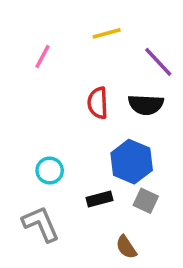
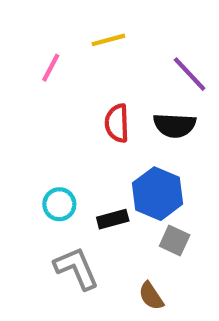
yellow line: (107, 33) -> (108, 40), moved
black rectangle: (100, 199) -> (113, 219), moved
gray L-shape: (41, 224) -> (76, 268), moved

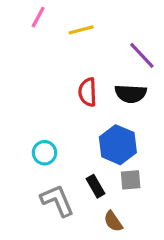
pink line: (51, 68) -> (38, 17), moved
black rectangle: (113, 219) -> (96, 186), moved, turned 75
gray square: (175, 241) -> (131, 180), turned -30

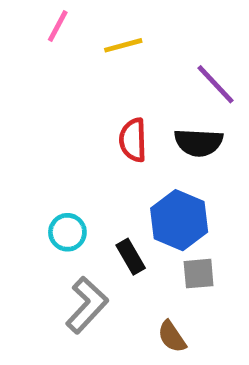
black rectangle: (96, 186) -> (131, 257), moved
gray L-shape: (57, 201) -> (87, 305), turned 66

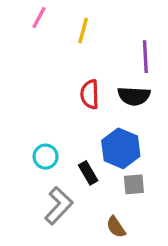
yellow line: (123, 45) -> (83, 31), turned -60
purple line: (216, 84) -> (145, 57), turned 40

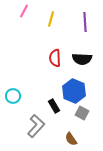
purple line: (145, 57) -> (85, 22), moved
cyan circle: (46, 157) -> (13, 96), moved
gray square: (134, 184) -> (82, 113), turned 32

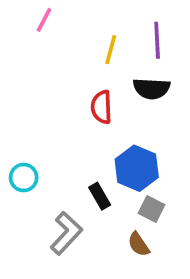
yellow line: (51, 19) -> (111, 50), moved
black semicircle: (82, 59) -> (152, 89), moved
brown semicircle: (71, 139) -> (139, 244), moved

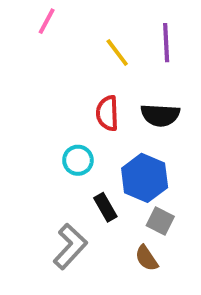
yellow line: (111, 50) -> (117, 52), turned -52
black semicircle: (152, 89) -> (160, 115), moved
cyan circle: (24, 178) -> (78, 160), moved

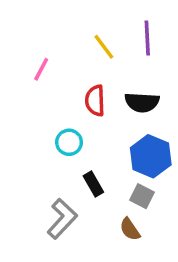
pink line: (47, 21) -> (41, 69), moved
blue hexagon: (145, 178) -> (151, 156), moved

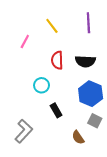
yellow line: (104, 47) -> (52, 26), moved
gray square: (142, 196) -> (95, 121), moved
gray L-shape: (62, 219) -> (24, 131), moved

